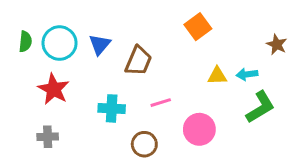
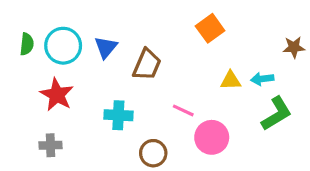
brown star: (277, 45) -> (294, 47), turned -30
pink line: (161, 103) -> (183, 110), moved, turned 42

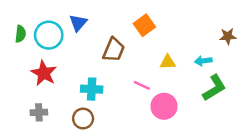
orange square: (210, 28) -> (144, 25), moved
blue triangle: (106, 47) -> (78, 23), moved
yellow triangle: (231, 80) -> (168, 62), moved
brown circle: (153, 153) -> (83, 119), moved

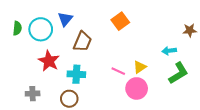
brown trapezoid: (114, 50) -> (83, 42), moved
yellow triangle: (168, 62) -> (140, 67), moved, turned -32
red star: (44, 73) -> (49, 61), moved

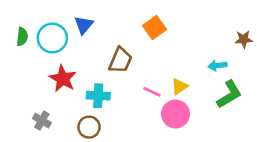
brown trapezoid: (83, 42) -> (120, 60), moved
gray cross: (33, 94) -> (42, 121), turned 32

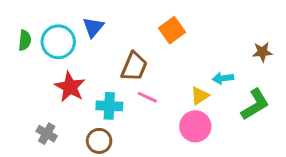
brown star: (244, 39) -> (262, 52), moved
cyan arrow: (217, 66) -> (223, 78), moved
pink line: (152, 92) -> (147, 97), moved

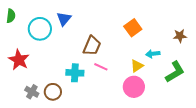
orange square: (172, 30) -> (133, 28), moved
green semicircle: (25, 40) -> (11, 16), moved
red star: (70, 87) -> (19, 60), moved
brown circle: (99, 141) -> (53, 92), moved

